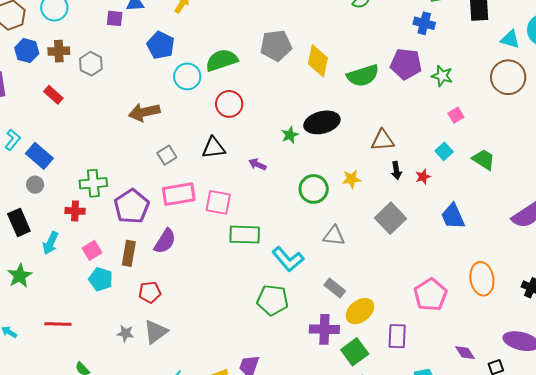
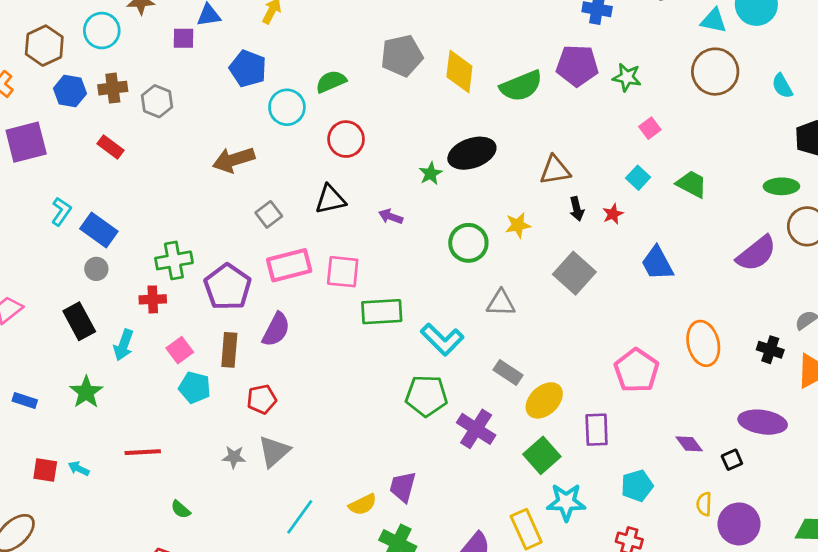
green semicircle: (222, 60) -> (331, 82), size x0.7
purple cross: (324, 329) -> (476, 429), moved, turned 36

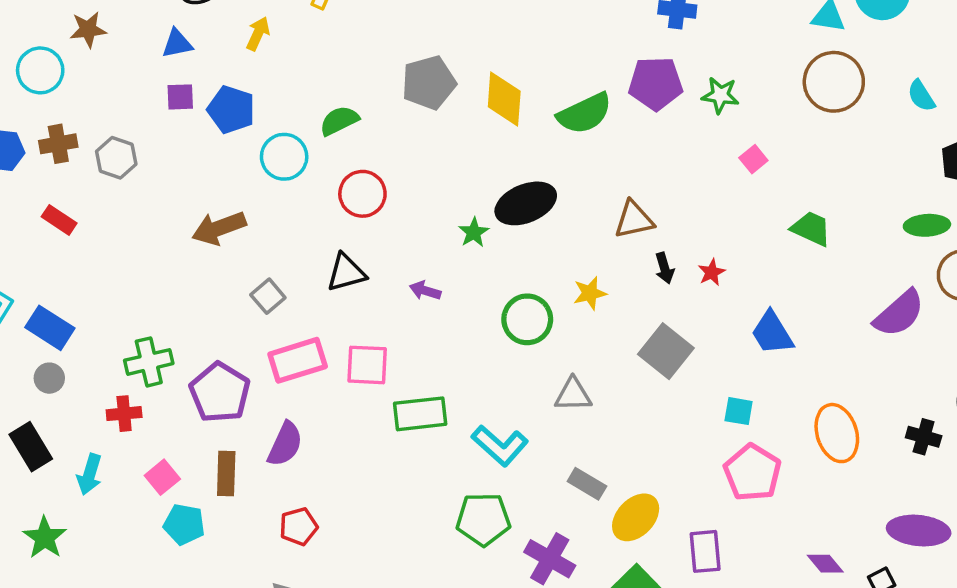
purple square: (183, 38) -> (180, 97), moved
cyan square: (638, 178) -> (739, 411), moved, turned -30
red pentagon: (262, 399) -> (299, 526), moved

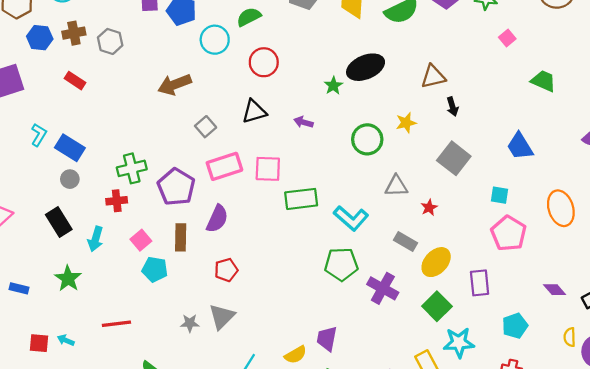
red star: (712, 272) -> (429, 207), moved

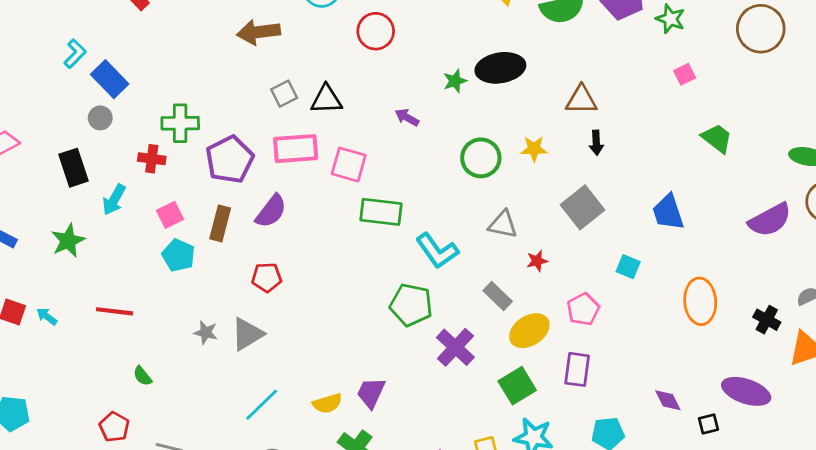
black triangle: (254, 111) -> (326, 99), moved
pink pentagon: (509, 233) -> (583, 309), moved, size x0.7

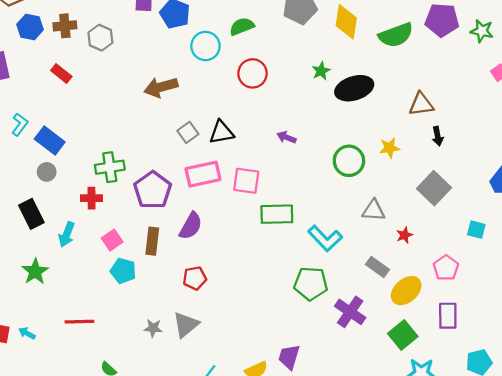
green star: (455, 81) -> (321, 71), moved

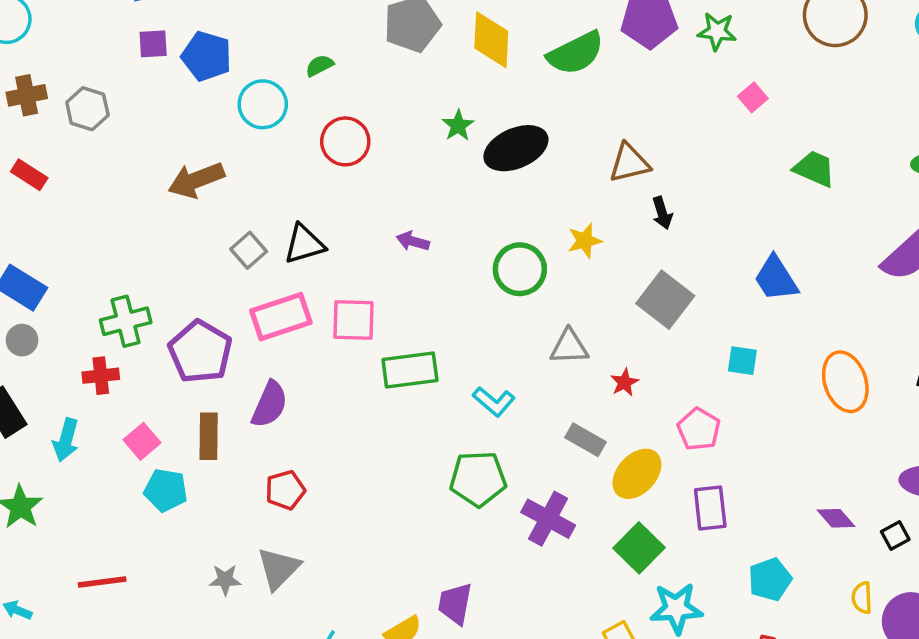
green semicircle: (242, 26) -> (320, 66), size x0.7
cyan L-shape: (325, 238) -> (494, 402), size x0.7

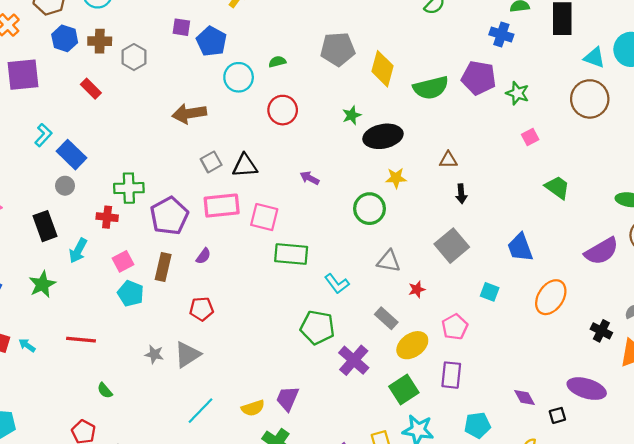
brown triangle: (629, 163) -> (448, 160), size x0.7
yellow star: (585, 241) -> (396, 178), moved
orange ellipse: (845, 382) -> (551, 297), moved, turned 40
purple semicircle: (270, 404) -> (203, 256), size x0.6

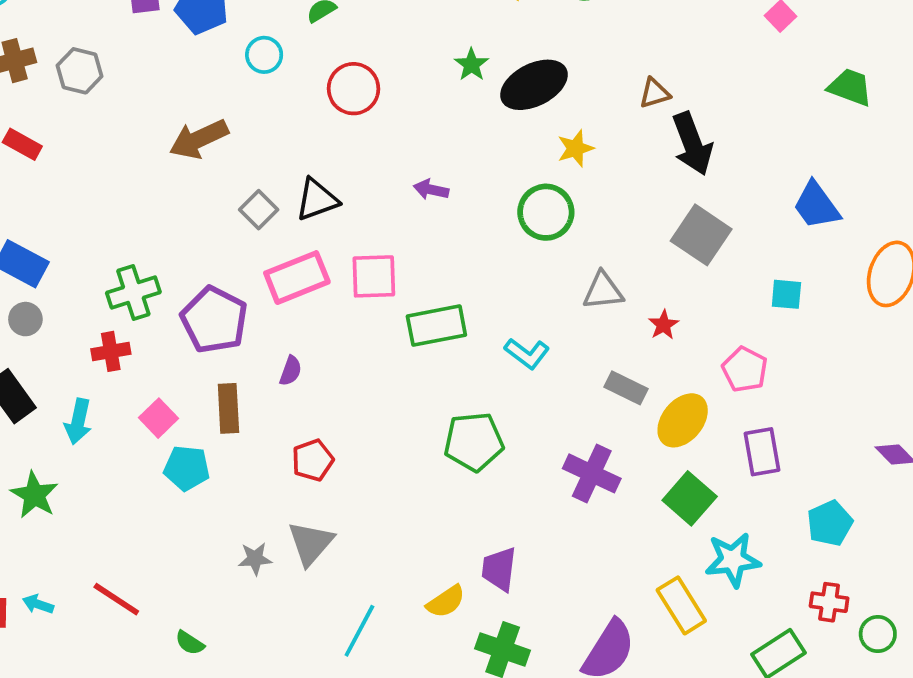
cyan circle: (239, 77) -> (264, 55), size x0.7
black arrow: (461, 194) -> (692, 144), size x1.8
green pentagon: (317, 327) -> (474, 442), moved
red line: (81, 340) -> (116, 599), moved, turned 44

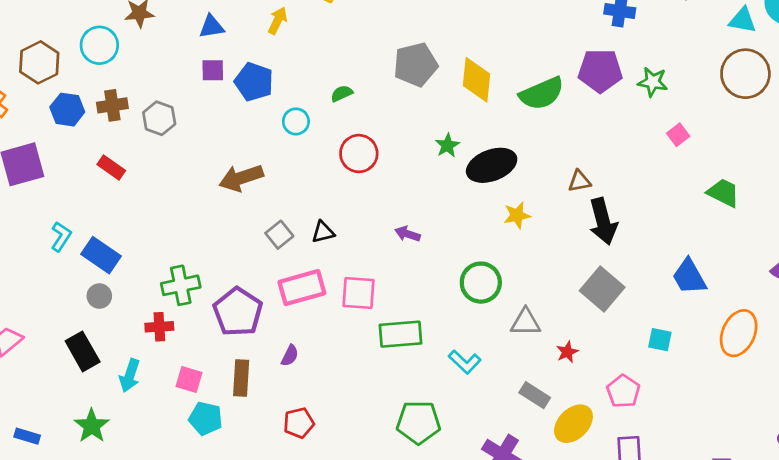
black triangle: (317, 200) -> (323, 232), size x0.7
green circle: (546, 212) -> (481, 283), moved
pink square: (159, 418) -> (189, 379), turned -36

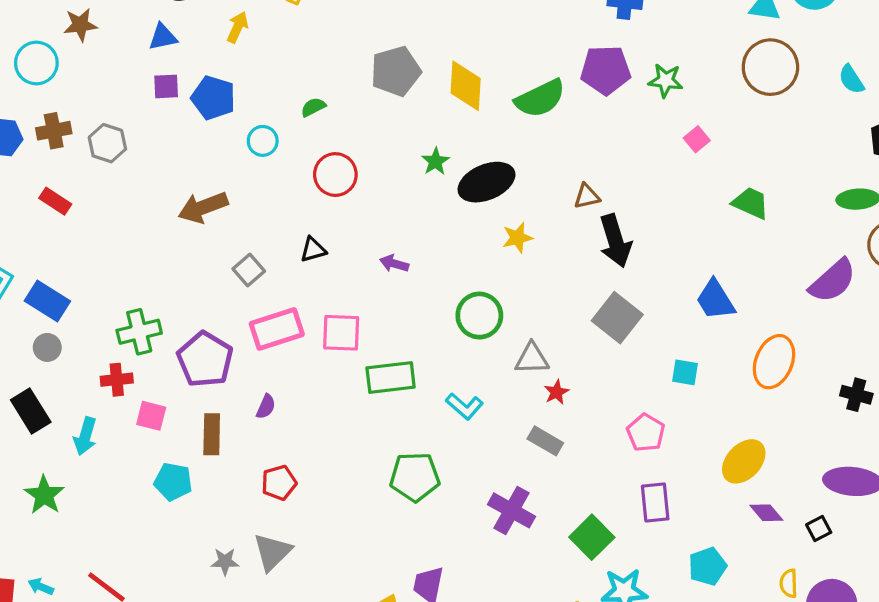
black triangle: (323, 232) -> (313, 250), moved
red star: (567, 352) -> (557, 392), moved
pink square: (189, 379) -> (151, 416), moved
yellow ellipse: (573, 424) -> (744, 461), moved

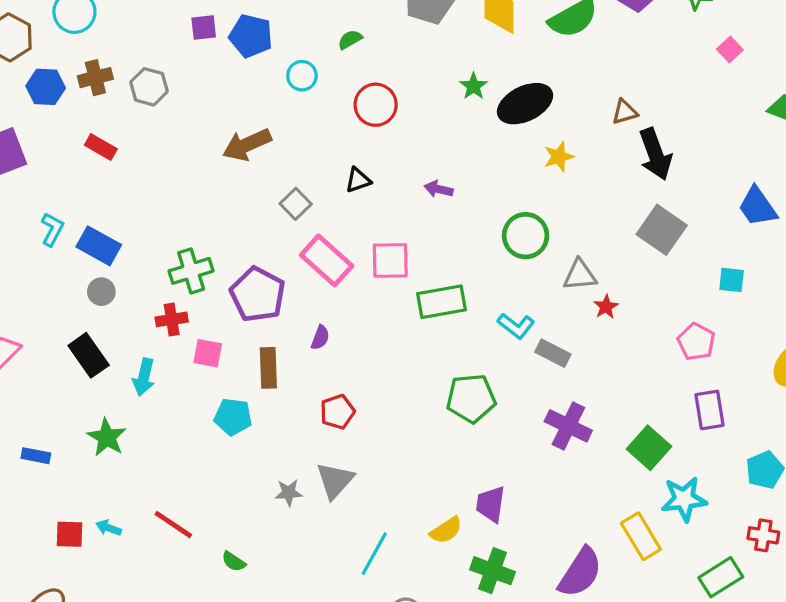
pink rectangle: (277, 329) -> (327, 260), turned 63
gray rectangle: (545, 441) -> (553, 353), moved

